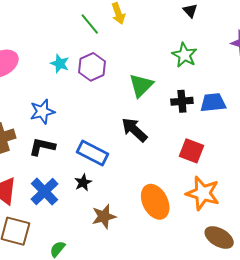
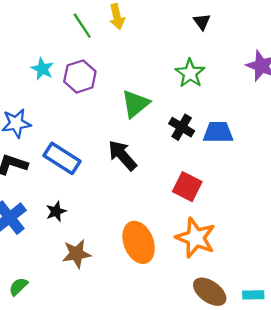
black cross: (182, 101) -> (182, 127), turned 30
blue rectangle: (93, 153) -> (62, 158), moved

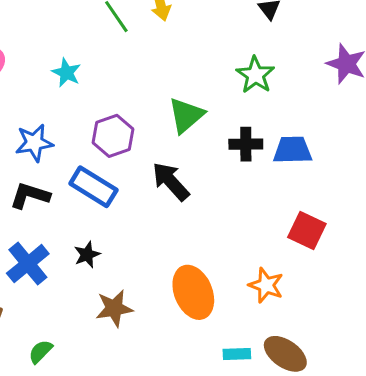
purple hexagon: (80, 76) -> (113, 136), moved
black cross: (182, 127) -> (246, 144), turned -30
red square: (187, 187) -> (307, 231), moved
orange star: (196, 238) -> (266, 285), size x0.7
cyan rectangle: (253, 295) -> (237, 354), moved

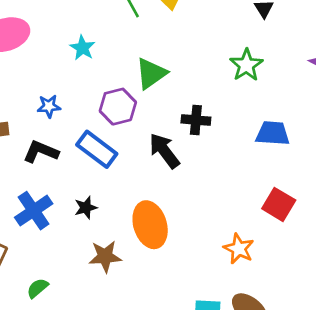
green triangle: (186, 115) -> (151, 73), moved
blue star: (34, 143) -> (49, 106), size x0.7
black cross: (246, 144) -> (196, 120), moved
orange ellipse: (193, 292) -> (150, 225), moved

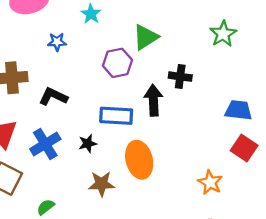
blue star: (49, 106) -> (57, 42), moved
blue trapezoid: (273, 133) -> (239, 110), moved
blue rectangle: (97, 149) -> (116, 116), moved, turned -36
black arrow: (164, 151) -> (153, 100), turned 32

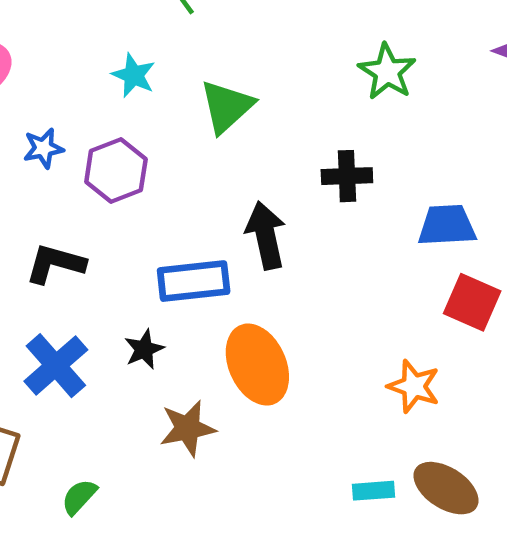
cyan star: (91, 14) -> (134, 75), moved
purple hexagon: (117, 63) -> (116, 171), moved
black cross: (180, 77) -> (347, 176), moved

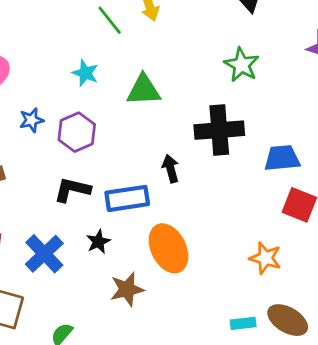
green triangle: (227, 107) -> (143, 90), turned 42
black cross: (347, 176) -> (219, 130), size x1.6
black arrow: (266, 235) -> (171, 169), size x0.7
black L-shape: (55, 264) -> (72, 190), moved

